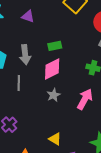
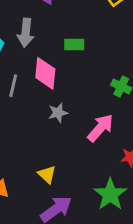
gray arrow: (25, 55) -> (26, 33), moved
pink diamond: (52, 69) -> (45, 73), moved, turned -70

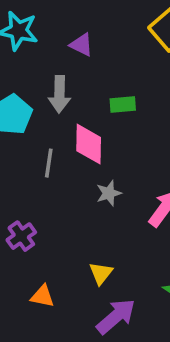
yellow triangle: (47, 174) -> (101, 273), turned 30

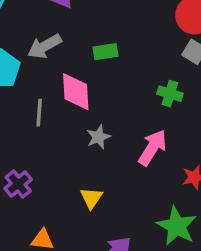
gray arrow: (59, 94) -> (45, 46), turned 64
yellow triangle: (101, 273) -> (91, 198), moved

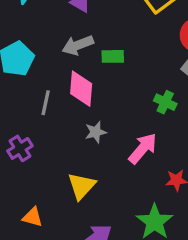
gray arrow: (45, 46) -> (78, 45), moved
purple cross: (18, 184) -> (20, 148), moved
yellow triangle: (91, 198) -> (82, 186), size x1.4

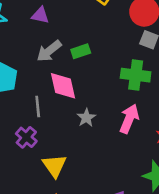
green cross: (165, 102) -> (136, 75), size x1.5
purple cross: (20, 148) -> (26, 137), moved
yellow triangle: (82, 186) -> (54, 166), moved

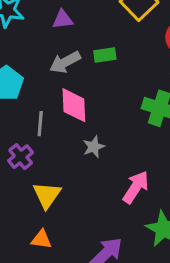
purple triangle: (40, 15) -> (63, 19), turned -30
green rectangle: (81, 51) -> (105, 55), moved
pink arrow: (129, 119) -> (136, 187), moved

